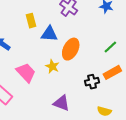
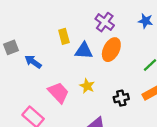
orange ellipse: (71, 49) -> (111, 50), moved
black cross: (92, 82) -> (121, 98), moved

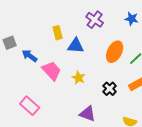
orange ellipse: (111, 50) -> (115, 52), moved
pink trapezoid: (58, 93) -> (52, 71), moved
black cross: (121, 98) -> (110, 89), turned -32

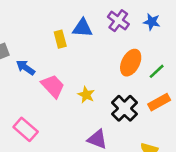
purple cross: (95, 20) -> (118, 21), moved
blue triangle: (76, 46) -> (82, 28), moved
black cross: (110, 89) -> (124, 108), size x1.5

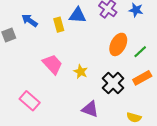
blue arrow: (26, 68) -> (30, 20), moved

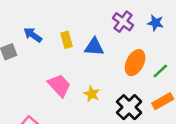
blue triangle: (78, 15) -> (94, 47), moved

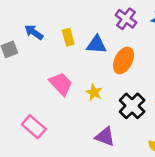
orange ellipse: (135, 63) -> (123, 60), moved

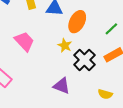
yellow star: (94, 92) -> (65, 45), moved

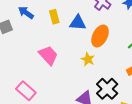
black cross: (84, 60) -> (107, 89), moved

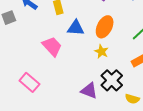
blue triangle: (78, 23) -> (76, 28), moved
yellow star: (88, 59) -> (101, 52), moved

